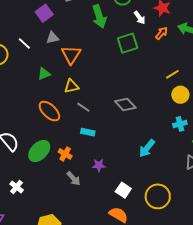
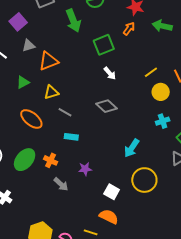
white arrow: (140, 18) -> (110, 73), moved
orange arrow: (161, 33) -> (129, 29), moved
orange triangle: (71, 55) -> (48, 61), turned 40
yellow circle: (158, 196) -> (144, 180), moved

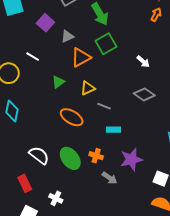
green square: (104, 45) -> (106, 44), moved
gray triangle: (29, 46) -> (67, 36), moved
green ellipse: (25, 160) -> (70, 158), turned -70
purple star: (85, 169) -> (131, 159), size x1.6

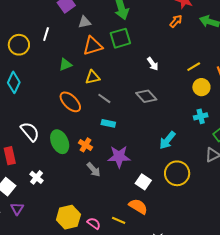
white line: (33, 57) -> (46, 34), turned 64

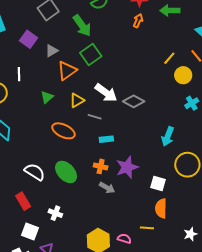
white arrow: (153, 64) -> (106, 93), moved, size x1.6
orange cross: (85, 145) -> (101, 166), moved
orange semicircle: (138, 206) -> (161, 208), turned -102

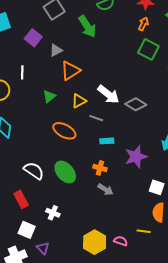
green square: (91, 55) -> (148, 49), moved, turned -30
purple star: (127, 167) -> (136, 157), moved

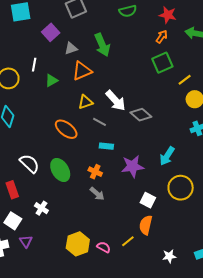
green arrow: (87, 26) -> (102, 45), moved
green square: (148, 49) -> (162, 63), turned 30
green triangle: (49, 96) -> (51, 80), moved
yellow line: (144, 231) -> (128, 241), turned -56

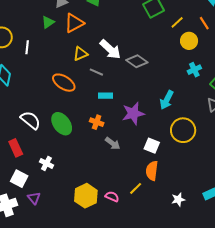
white line: (34, 65) -> (27, 47), moved
green triangle: (51, 80) -> (48, 22), moved
gray arrow: (97, 194) -> (113, 143), moved

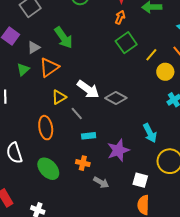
gray line: (96, 72) -> (77, 113), turned 32
orange ellipse: (64, 83) -> (46, 128), turned 55
cyan arrow: (167, 100) -> (150, 133), turned -48
white semicircle: (30, 120) -> (14, 153), moved, turned -140

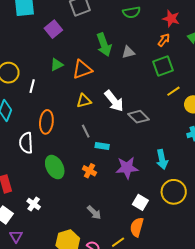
gray triangle: (34, 47) -> (128, 52), moved
yellow line: (151, 55) -> (173, 91), moved
gray line: (77, 113) -> (86, 131), moved
orange ellipse: (46, 128) -> (46, 122), moved
gray arrow: (101, 182) -> (94, 212), moved

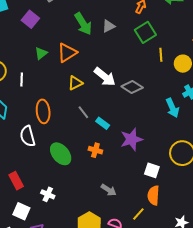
yellow line: (173, 91) -> (161, 55), turned -48
cyan rectangle: (102, 146) -> (103, 123), turned 40
cyan arrow: (162, 159) -> (172, 108), moved

